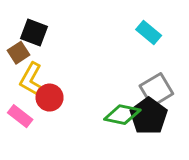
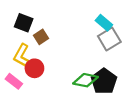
brown square: (19, 53) -> (41, 37), moved
gray square: (156, 90) -> (109, 39), moved

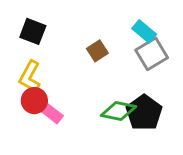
brown square: (41, 37) -> (97, 51), moved
red circle: (34, 68) -> (34, 101), moved
pink rectangle: (14, 81) -> (51, 113), moved

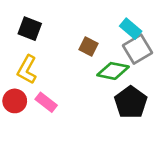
brown square: (97, 51) -> (88, 46), turned -30
red circle: (34, 101) -> (15, 101), moved
green diamond: (118, 111) -> (113, 71), moved

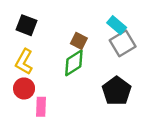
green diamond: (113, 71) -> (74, 63), moved, turned -44
red circle: (15, 101) -> (24, 88), moved
pink rectangle: (46, 102) -> (41, 107), moved, turned 54

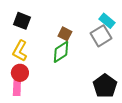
cyan rectangle: (117, 25) -> (107, 21), moved
black pentagon: (117, 91) -> (105, 86), moved
pink rectangle: (41, 107) -> (17, 88), moved

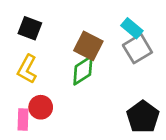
cyan rectangle: (107, 21) -> (132, 28), moved
brown square: (65, 34) -> (88, 46), size x1.5
red circle: (20, 73) -> (41, 107), moved

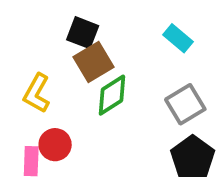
black square: (30, 28) -> (83, 33), moved
brown square: (88, 46) -> (94, 62), moved, turned 32
gray square: (137, 49) -> (185, 104), moved

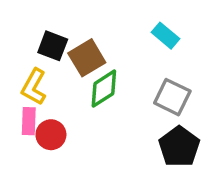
black square: (83, 33) -> (53, 46), moved
gray square: (185, 104) -> (172, 97), turned -33
pink rectangle: (31, 161) -> (29, 121), moved

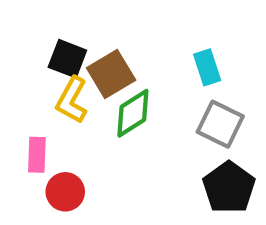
cyan rectangle: (165, 36) -> (207, 67), moved, turned 32
yellow L-shape: (34, 87) -> (72, 100), moved
red circle: (51, 135) -> (65, 192), moved

